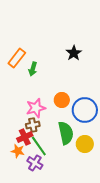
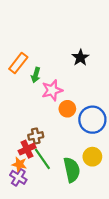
pink star: (36, 108) -> (52, 90), moved
green semicircle: (66, 133) -> (72, 170), moved
purple cross: (35, 163) -> (18, 177), moved

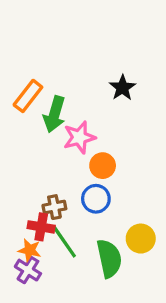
green arrow: (36, 75) -> (54, 114), size x1.5
blue circle: (92, 120) -> (96, 199), moved, size x0.7
red cross: (27, 149) -> (41, 227), turned 35

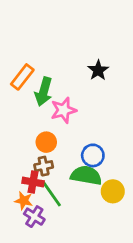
orange circle: (103, 166) -> (46, 142), moved
blue circle: (96, 199) -> (93, 155), moved
green semicircle: (109, 258) -> (86, 175), moved, turned -68
purple cross: (28, 270) -> (34, 217), moved

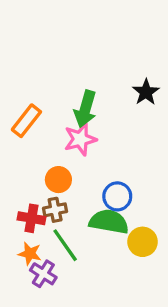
black star: (98, 70) -> (146, 92), moved
orange rectangle: (22, 77) -> (26, 121), moved
green arrow: (44, 92) -> (85, 109), moved
red cross: (33, 182) -> (32, 218), moved

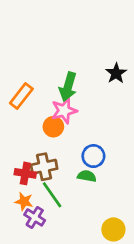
orange circle: (58, 180) -> (53, 127), moved
brown cross: (55, 210) -> (44, 167), size x1.4
green semicircle: (109, 222) -> (87, 176), size x0.6
yellow circle: (143, 242) -> (113, 229), moved

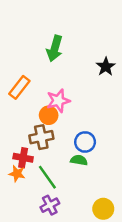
green arrow: (68, 87) -> (55, 48), moved
brown cross: (44, 167) -> (41, 137), moved
orange star: (24, 201) -> (17, 174), moved
purple cross: (35, 217) -> (50, 205), moved, turned 30

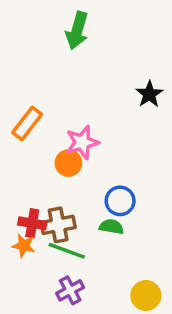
green arrow: (55, 48) -> (77, 31), moved
brown cross: (41, 137) -> (58, 225), moved
green line: (47, 177) -> (67, 251), turned -35

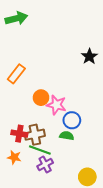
green arrow: (77, 31) -> (16, 18), moved, turned -120
pink star: (82, 142) -> (56, 105), moved, turned 30
orange star: (24, 246) -> (14, 157), moved
purple cross: (70, 290) -> (45, 164), moved

